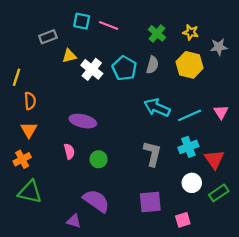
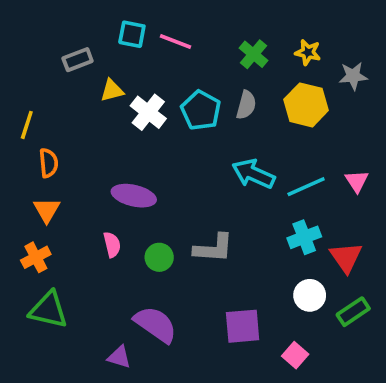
gray L-shape: (152, 154) -> (214, 248), moved, turned 80
pink square: (183, 220) -> (295, 355), turned -32

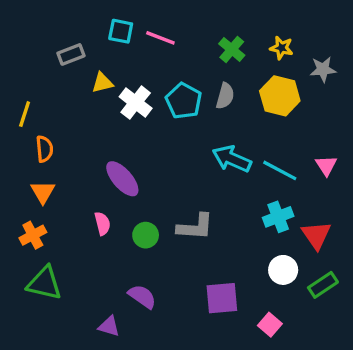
cyan line: (306, 187) -> (280, 170), turned 52
purple ellipse: (134, 196) -> (122, 179), turned 36
purple semicircle: (156, 324) -> (142, 296), size x0.7

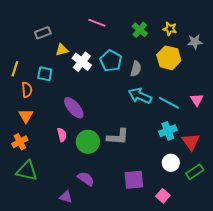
cyan square: (121, 31) -> (45, 74), moved
gray semicircle: (225, 96) -> (136, 69), moved
green circle: (146, 235) -> (88, 142), size x1.5

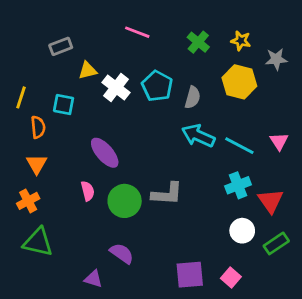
purple square: (134, 180) -> (190, 275), moved

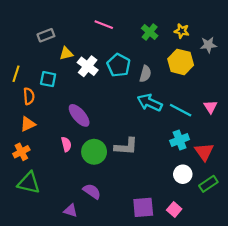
orange triangle: (37, 164) -> (28, 124), turned 35

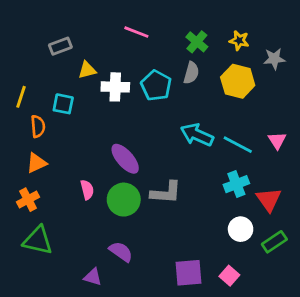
white cross: (88, 66) -> (115, 87), turned -36
gray semicircle: (145, 74) -> (191, 73), moved
purple ellipse: (79, 115) -> (125, 159), moved

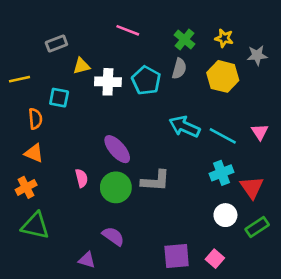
yellow line: (21, 97) -> (19, 79), moved, turned 60
orange triangle: (36, 163) -> (34, 153), turned 48

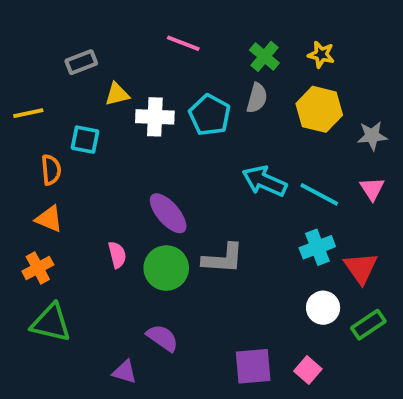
gray star: (257, 55) -> (372, 136), moved

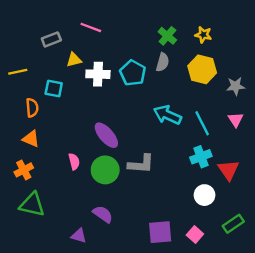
pink line: (183, 43) -> (91, 27), moved
cyan line: (319, 194) -> (202, 123), turned 35
green rectangle: (368, 325) -> (233, 224), moved

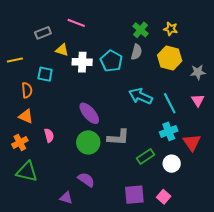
yellow triangle: (74, 60) -> (62, 50), turned 32
pink semicircle: (74, 162) -> (49, 135), moved
green rectangle: (233, 224) -> (146, 157), moved

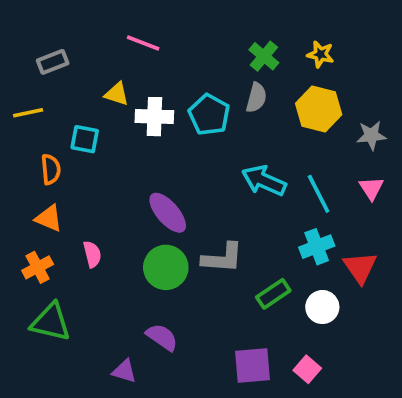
gray rectangle: (43, 33) -> (53, 62), moved

